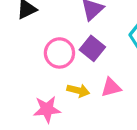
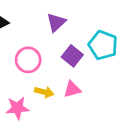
purple square: (92, 48) -> (72, 56), moved

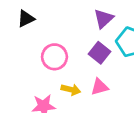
purple triangle: (56, 22) -> (104, 19), moved

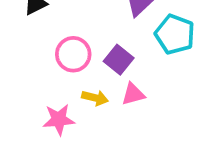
purple square: (99, 53) -> (119, 60), moved

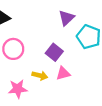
pink circle: (73, 54) -> (13, 49), moved

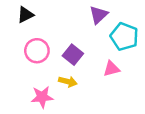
purple square: (54, 52) -> (73, 55), moved
pink triangle: (63, 73) -> (111, 69), moved

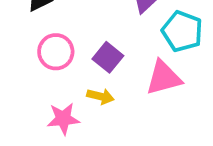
pink triangle: (111, 69) -> (164, 78), size x1.5

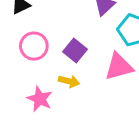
pink star: (63, 119) -> (40, 99), turned 30

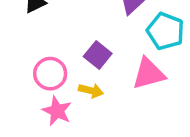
pink circle: (34, 46) -> (50, 74), moved

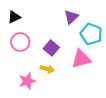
pink circle: (50, 74) -> (20, 42), moved
pink star: (57, 111) -> (27, 81), turned 30

